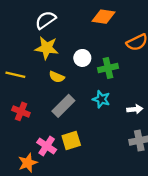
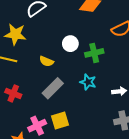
yellow star: (47, 48) -> (15, 34), moved
pink cross: (47, 146) -> (37, 126), turned 30

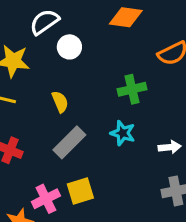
white circle: (70, 44) -> (69, 47), moved
yellow semicircle: (46, 61) -> (60, 102), turned -136

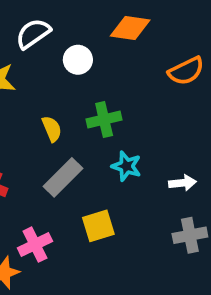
white circle: (69, 47) -> (78, 60), moved
green cross: (132, 89) -> (104, 119), moved
yellow square: (80, 191) -> (98, 226), moved

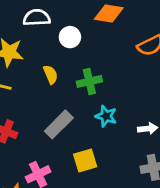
white semicircle: (33, 34) -> (37, 18), turned 32
yellow semicircle: (52, 129) -> (51, 75), moved

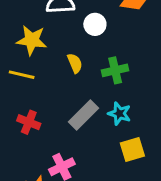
cyan star: (106, 116) -> (119, 114), moved
yellow square: (85, 161) -> (132, 149), moved

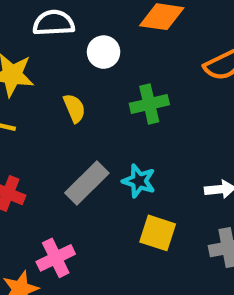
green cross: (115, 70) -> (149, 104), moved
yellow square: (132, 149) -> (158, 233), turned 35

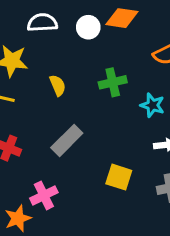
white circle: (104, 52) -> (88, 27), moved
cyan star: (139, 181) -> (152, 105), moved

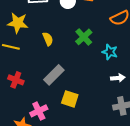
green cross: (113, 82) -> (84, 37), turned -30
yellow square: (119, 177) -> (70, 99), moved

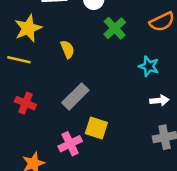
yellow star: (18, 23) -> (28, 28), turned -30
green cross: (84, 37) -> (115, 28), moved
pink cross: (39, 111) -> (70, 144), moved

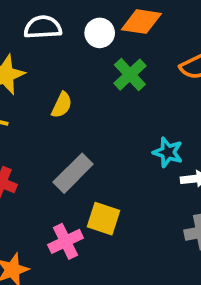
yellow semicircle: (67, 49) -> (62, 105), turned 48
cyan star: (149, 66) -> (168, 152), moved

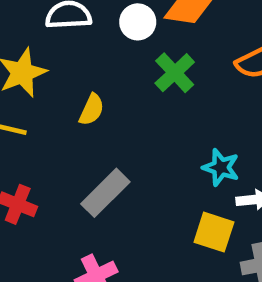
yellow square: (103, 219) -> (214, 232), moved

